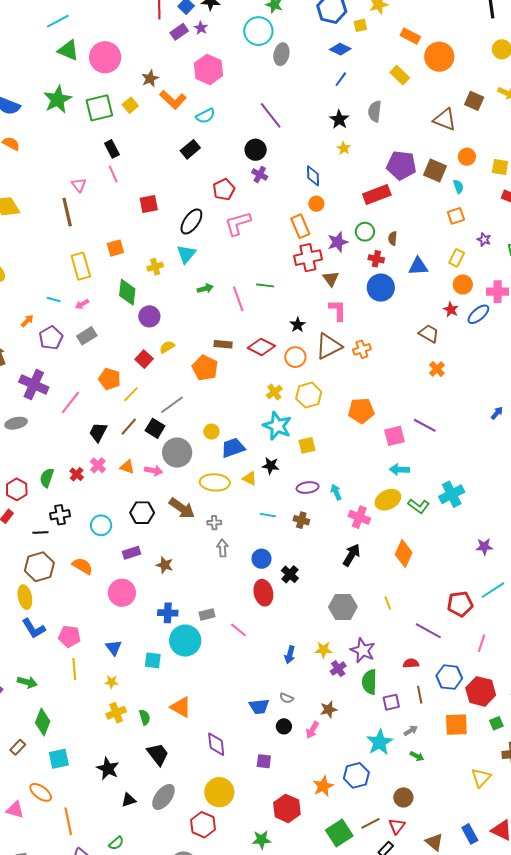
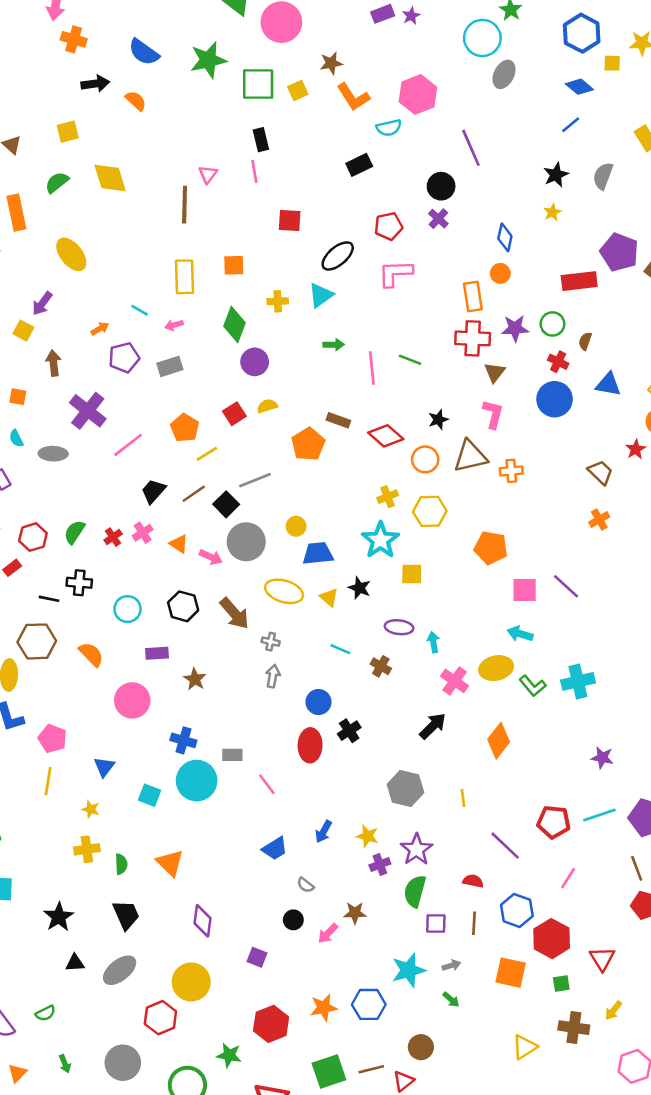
pink hexagon: (209, 69) -> (418, 94), moved
blue trapezoid: (259, 706) -> (275, 849), moved, turned -40

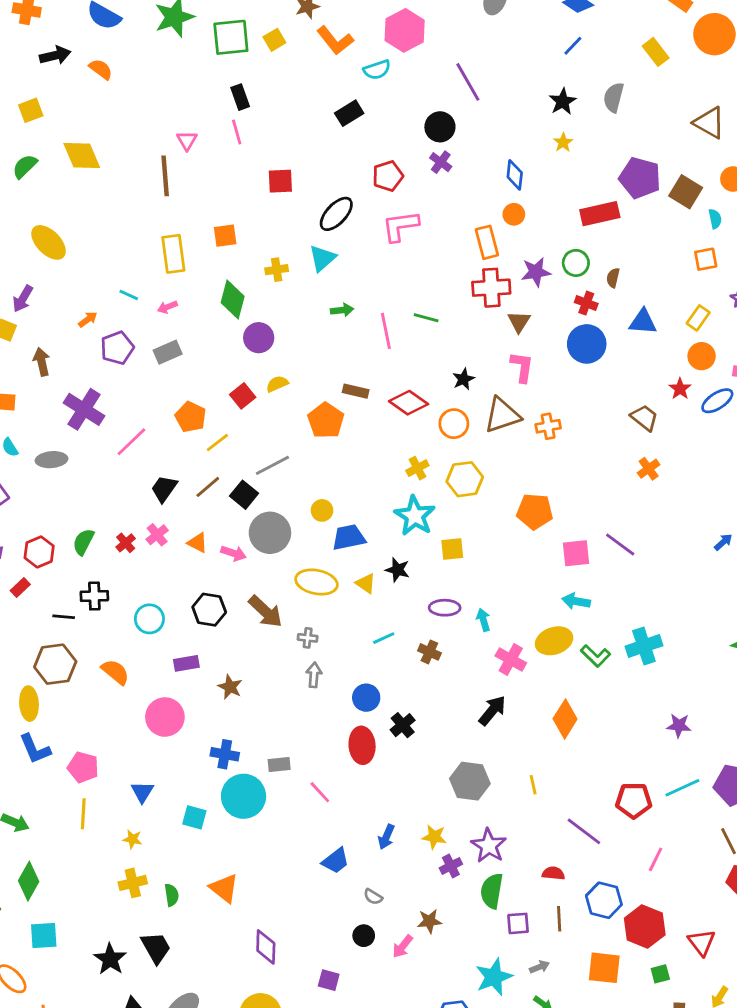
cyan line: (340, 649) -> (384, 638), turned -42
black trapezoid: (126, 915) -> (156, 948), moved

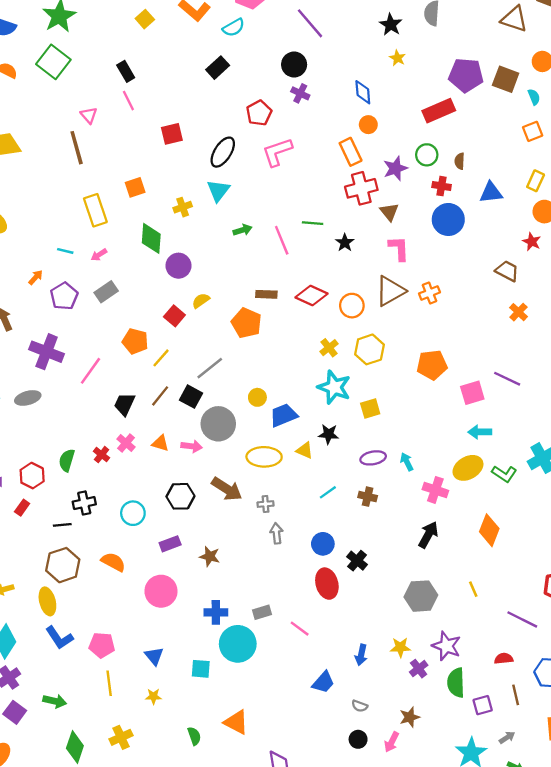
green square: (231, 37) -> (53, 62), moved, turned -36
black star: (463, 379) -> (345, 243), moved
yellow cross: (133, 883) -> (121, 737), moved

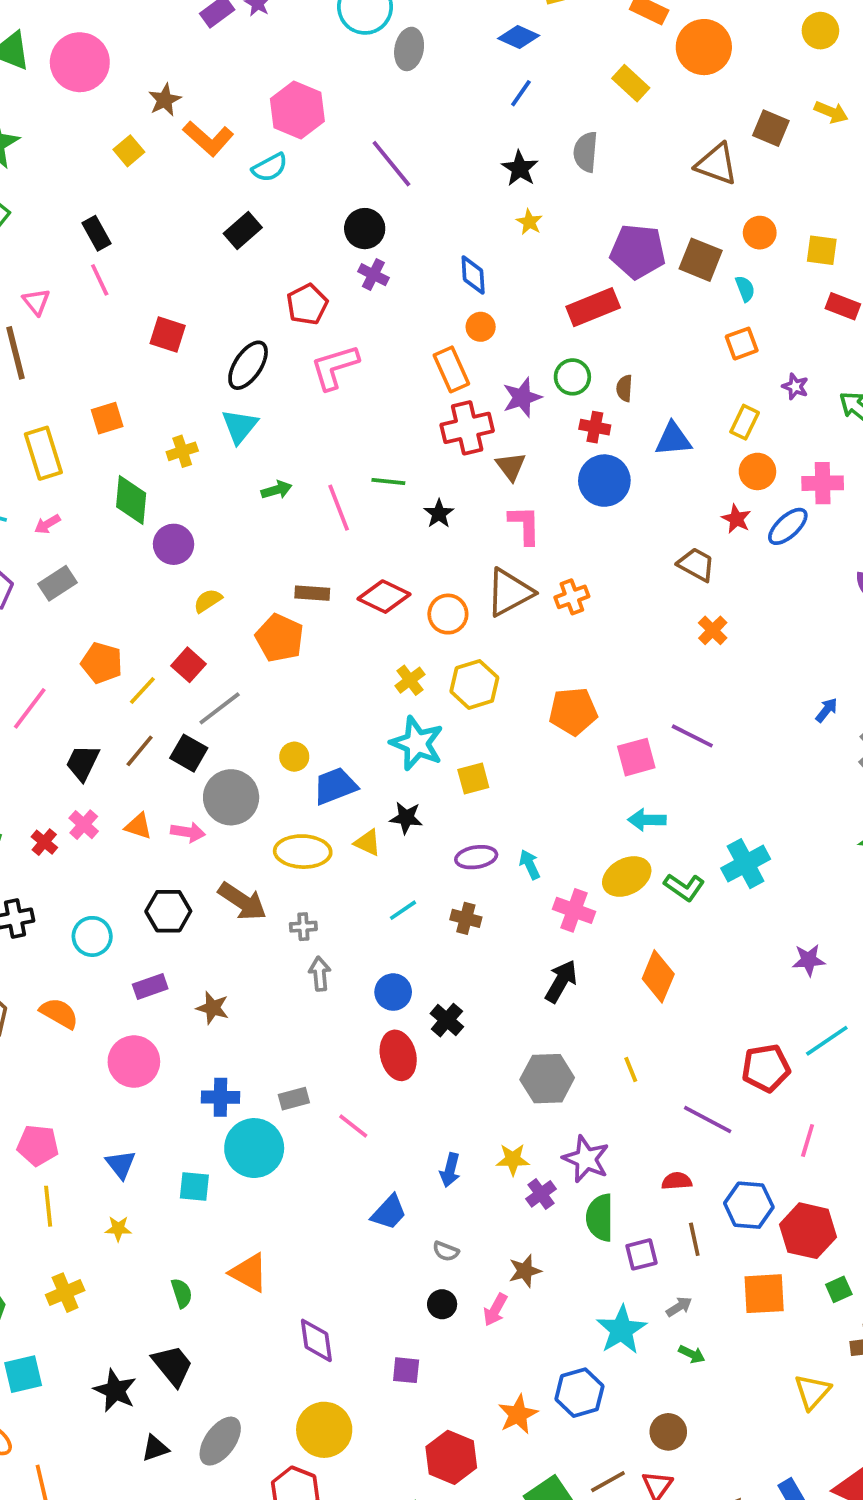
red square: (172, 134) -> (168, 334), turned 30
red square: (174, 316) -> (188, 665), moved

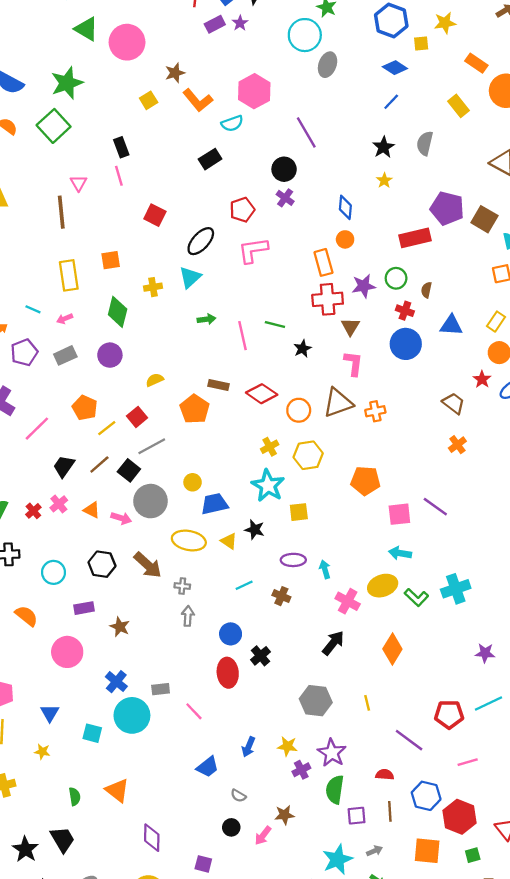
purple circle: (174, 544) -> (110, 355), moved
blue cross: (220, 1097) -> (116, 682), turned 30
pink line: (808, 1141) -> (468, 762), turned 48

